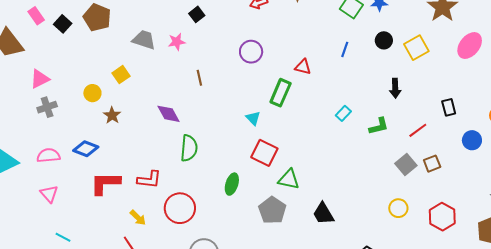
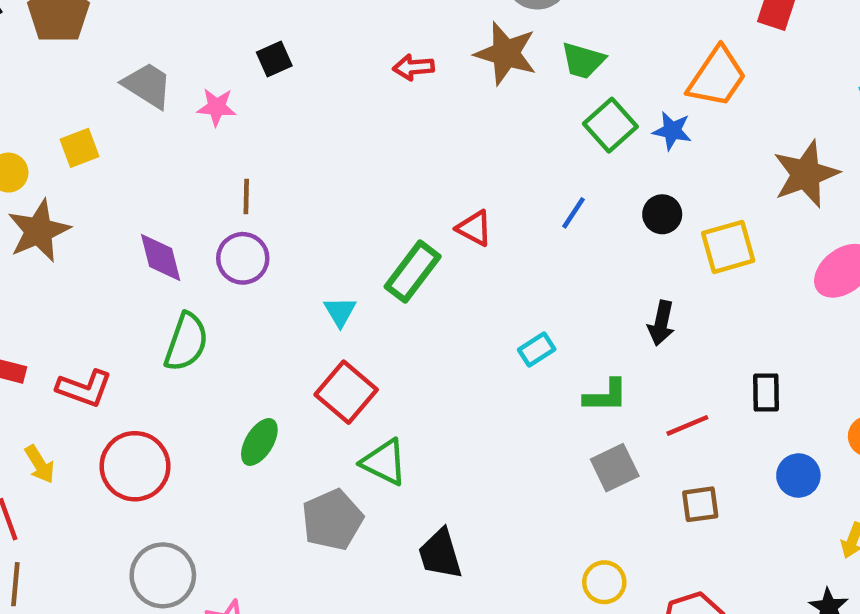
purple circle: (251, 52) -> (243, 258), moved
brown star: (112, 115) -> (39, 231), size x1.6
gray square: (406, 165) -> (615, 468), moved

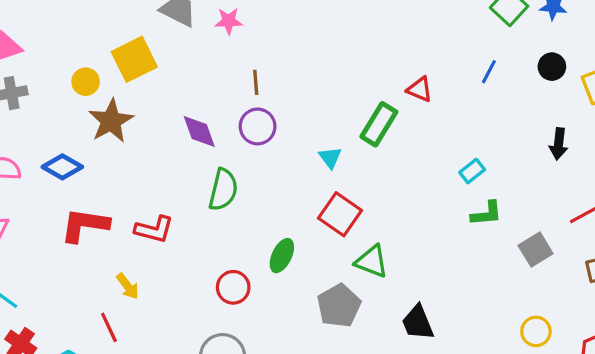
yellow square: (80, 148) -> (134, 59), size x1.6
green L-shape: (606, 396) -> (486, 213), moved
red circle: (135, 466) -> (233, 287), moved, size x0.7

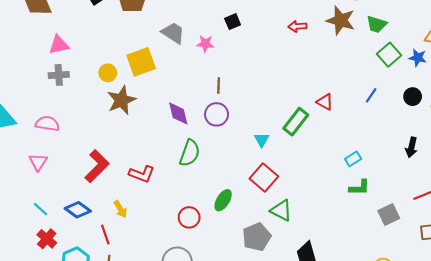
blue diamond: (62, 167) -> (78, 210), moved
red L-shape: (85, 225) -> (97, 166), turned 120

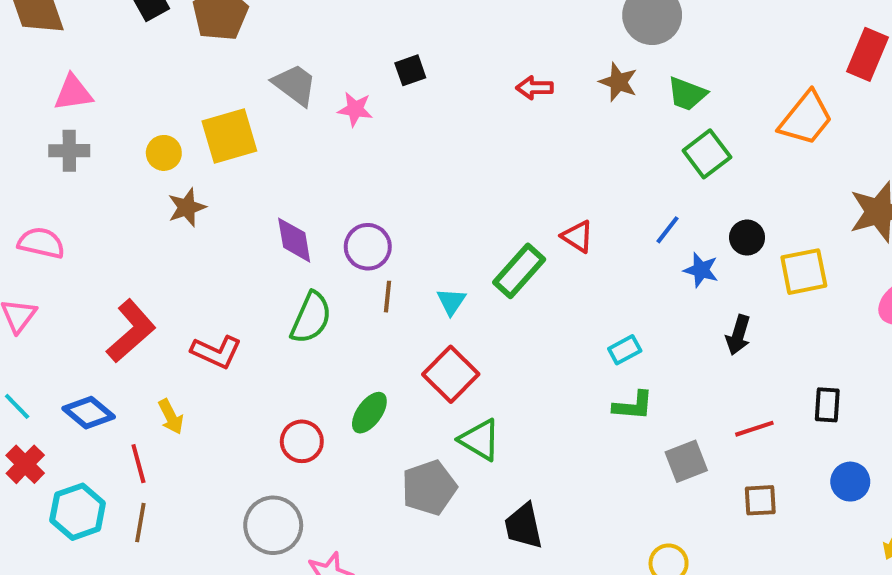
brown star: (341, 20) -> (618, 82), size x0.7
blue star: (418, 58) -> (701, 270), moved
brown line: (219, 86) -> (387, 297), moved
brown star: (121, 100) -> (187, 207), size x0.7

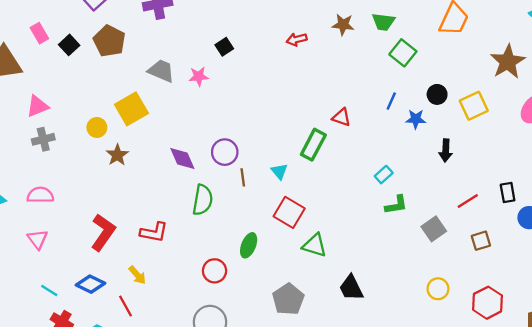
black rectangle: (827, 405) -> (508, 192), moved
gray pentagon: (429, 488) -> (288, 299), moved

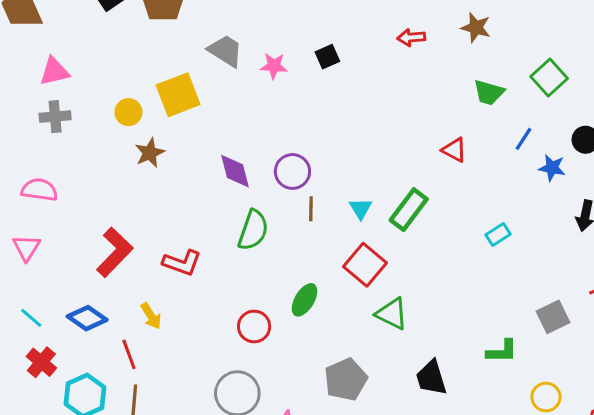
green trapezoid: (383, 22) -> (489, 92), moved
black square: (224, 47) -> (327, 57), moved
green rectangle: (313, 145) -> (409, 210), moved
green L-shape: (396, 205) -> (502, 351), moved

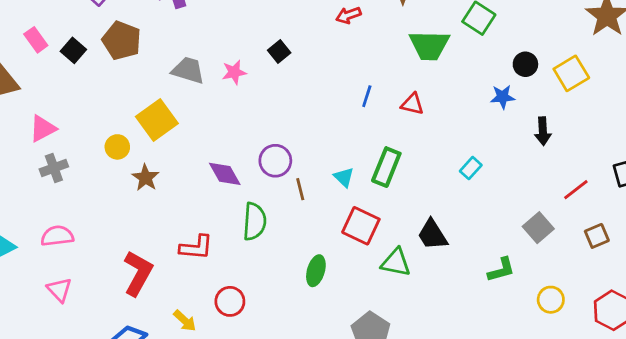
green trapezoid: (489, 92) -> (429, 45), size x1.4
blue line: (524, 139) -> (367, 96), moved
red L-shape: (182, 263) -> (196, 247), moved
red circle: (254, 326) -> (230, 301), moved
black trapezoid: (431, 378) -> (432, 235), moved

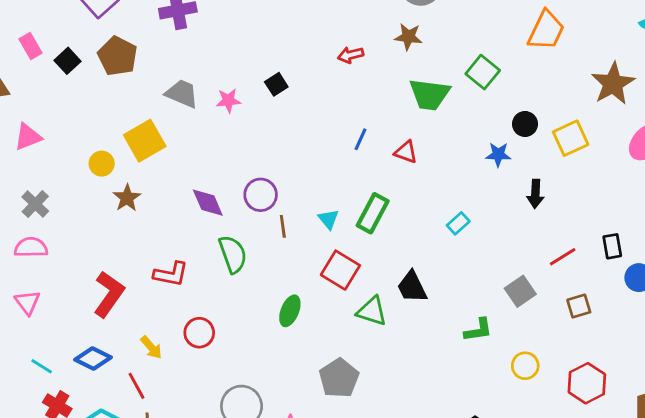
gray cross: (54, 168) -> (35, 204), moved, turned -32
green semicircle: (255, 221) -> (233, 254), turned -30

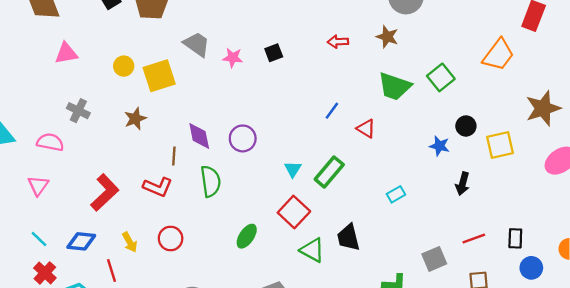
yellow circle: (102, 164) -> (124, 66), moved
gray cross: (35, 204) -> (78, 111), moved, turned -30
brown line: (283, 226) -> (174, 156), moved
blue diamond: (93, 358) -> (81, 241), turned -32

